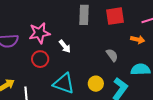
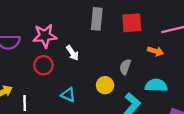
gray semicircle: (112, 55) -> (125, 67), turned -128
cyan triangle: (64, 83) -> (68, 95), size x0.6
yellow circle: (96, 84) -> (105, 85), moved

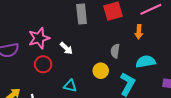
orange arrow: (155, 51) -> (139, 32), turned 88

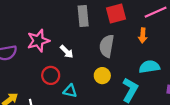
gray semicircle: (115, 51) -> (107, 46), moved, size x1.5
red circle: (43, 64) -> (51, 75), moved

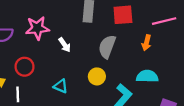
red circle: (51, 75) -> (25, 67), moved

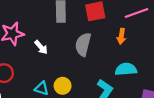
yellow circle: (97, 76) -> (63, 86), moved

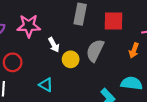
yellow circle: (63, 86) -> (71, 59), moved

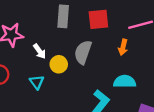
cyan triangle: (46, 85) -> (37, 82), moved, turned 32

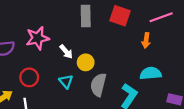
red square: (98, 19) -> (120, 16), turned 30
gray semicircle: (83, 52) -> (98, 85), moved

